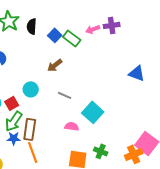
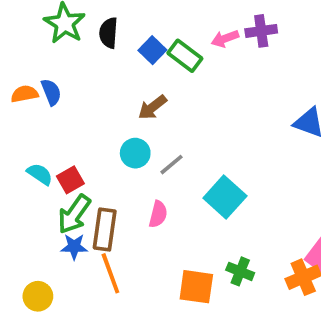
cyan circle: (31, 89) -> (135, 153), moved
gray line: (65, 95) -> (171, 165), turned -64
pink semicircle: (72, 126) -> (158, 214), moved, turned 96

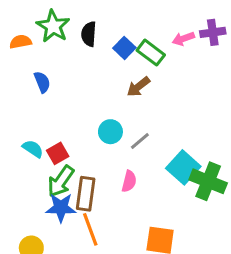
orange semicircle: (25, 94) -> (20, 42), moved
brown arrow: (152, 107) -> (138, 87), moved
blue star: (74, 247) -> (61, 208), size x1.4
green cross: (240, 271) -> (208, 181), moved, size x1.6

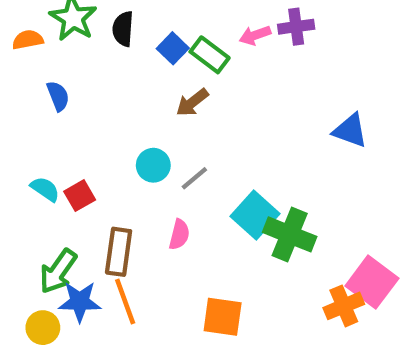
green arrow: (61, 181) -> (58, 271), moved
blue star: (61, 208) -> (80, 302), moved

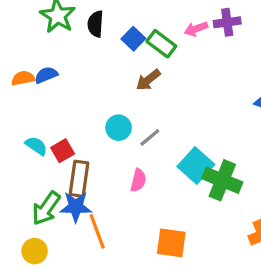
orange semicircle: (28, 40) -> (23, 78), moved
blue semicircle: (58, 96) -> (46, 75), turned -90
brown rectangle: (119, 252) -> (79, 179), moved
blue star: (80, 302) -> (76, 207), moved

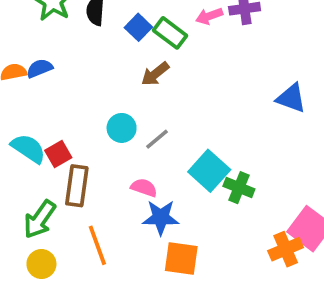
cyan semicircle: (36, 146) -> (28, 148), size x1.4
pink semicircle: (138, 180) -> (144, 188), turned -85
green cross: (222, 180) -> (239, 188), size x0.7
blue star: (76, 207) -> (161, 217), moved
yellow circle: (35, 251) -> (41, 264), moved

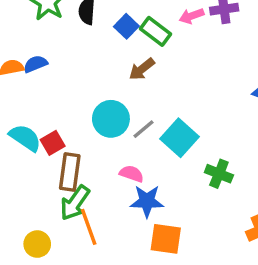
cyan circle: (122, 128) -> (111, 119), size x1.4
cyan square: (209, 171) -> (180, 138), moved
green arrow: (40, 219) -> (75, 203), moved

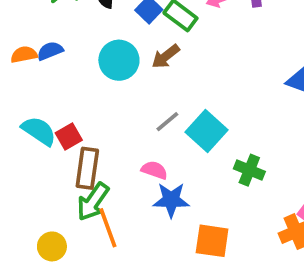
cyan circle: (111, 119) -> (119, 60), moved
orange square: (166, 239) -> (212, 241), moved

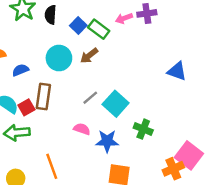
blue semicircle: (50, 51) -> (20, 70), moved
brown rectangle: (87, 168) -> (43, 97), moved
blue star: (171, 200) -> (107, 141), moved
green arrow: (93, 202) -> (17, 133), moved, turned 50

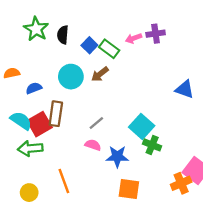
gray line: (90, 98) -> (96, 123), moved
cyan square: (116, 104) -> (142, 126), moved
red square: (26, 107) -> (40, 124), size x1.5

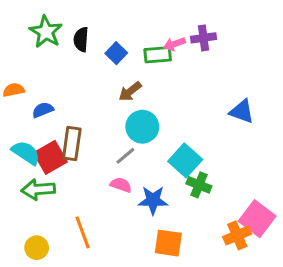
green rectangle: (109, 49) -> (158, 55), moved, turned -42
cyan circle: (71, 77) -> (142, 127), moved

